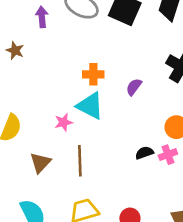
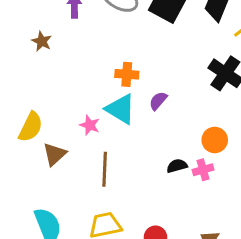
purple semicircle: (134, 87) -> (158, 101), moved
pink star: (64, 122) -> (90, 125), turned 30
brown triangle: (40, 163) -> (55, 154), moved

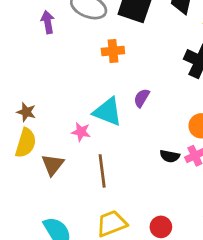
brown star: (42, 41) -> (26, 112), moved
orange cross: (127, 74) -> (113, 51), moved
black semicircle: (177, 166) -> (170, 156), turned -144

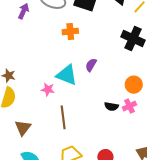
purple arrow: (48, 22) -> (23, 11), turned 35
brown triangle: (53, 165) -> (23, 128), moved

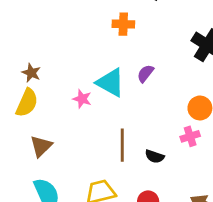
black semicircle: (111, 106) -> (155, 156), moved
brown line: (63, 117) -> (122, 145), moved

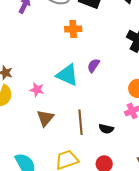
pink star: (82, 99) -> (37, 90), moved
brown triangle: (41, 146) -> (45, 118), moved

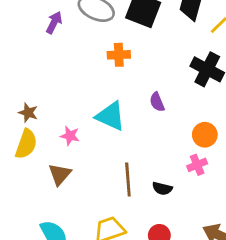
purple semicircle: (93, 65) -> (157, 102), moved, turned -56
brown triangle: (45, 118) -> (60, 174), moved

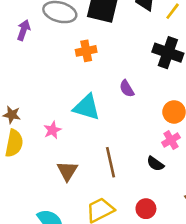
pink star: (70, 136) -> (52, 130), turned -30
brown triangle: (60, 174) -> (67, 171), moved
black semicircle: (162, 188) -> (155, 164), moved, turned 30

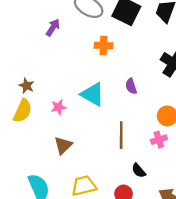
purple arrow: (24, 30) -> (53, 27), moved
brown line: (110, 162) -> (121, 135), moved
black semicircle: (155, 164) -> (139, 171), moved

